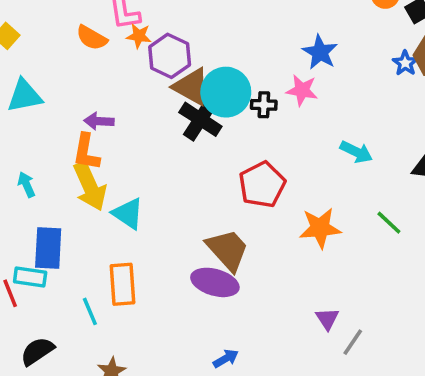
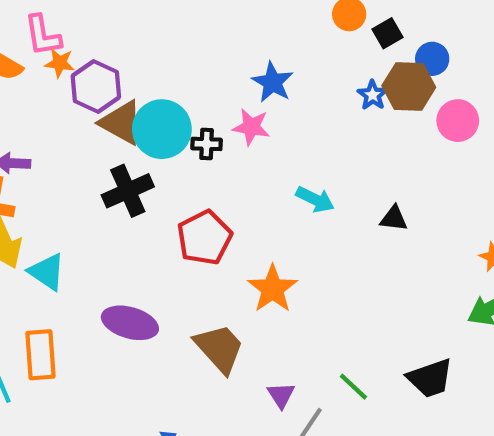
black cross: (200, 119) -> (128, 191), moved, turned 33
green line: (389, 223) -> (353, 387), moved
orange star: (320, 228) -> (273, 289), turned -30
brown trapezoid: (228, 250) -> (219, 348), moved
purple ellipse: (215, 282) -> (130, 323), moved

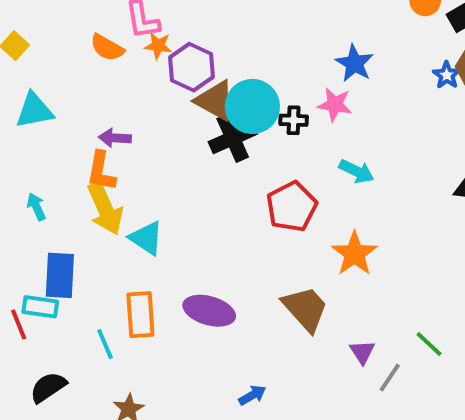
black cross: (128, 191) -> (233, 138), moved
cyan arrow: (315, 199) -> (356, 171), moved
purple ellipse: (130, 323) -> (209, 311), moved

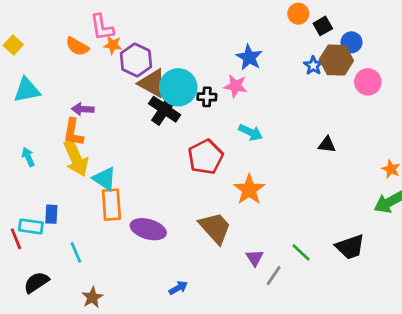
black cross: (233, 138) -> (165, 109), turned -32
blue rectangle: (60, 275) -> (51, 214), moved, size x0.6
orange rectangle: (140, 315) -> (111, 205), moved

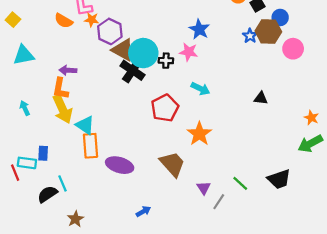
black semicircle: (36, 282) -> (47, 194), moved

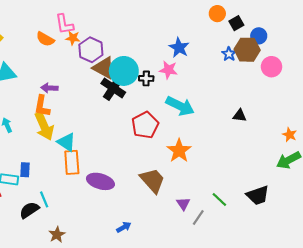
cyan arrow: (200, 89) -> (180, 106), size x1.5

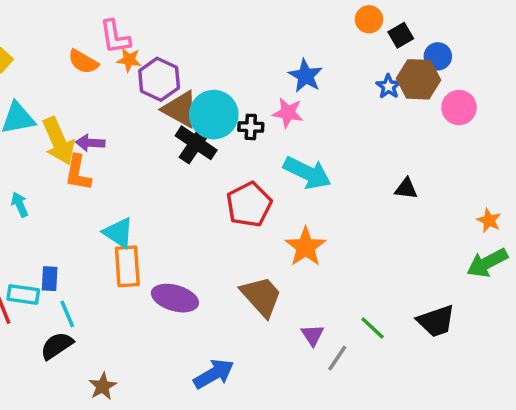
yellow arrow: (44, 126) -> (59, 141), moved
cyan line: (44, 199) -> (67, 314), moved
blue arrow: (124, 227) -> (214, 374), size x1.6

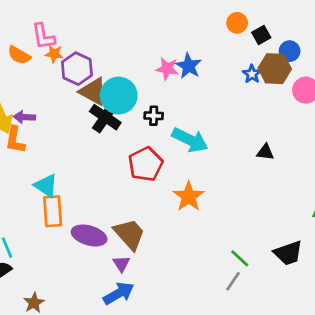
pink star: (288, 113) -> (167, 69), moved
black cross: (251, 127) -> (154, 116), moved
brown trapezoid: (261, 296) -> (129, 234), moved
purple triangle: (313, 335) -> (121, 264), moved
gray line: (337, 358) -> (233, 281), moved

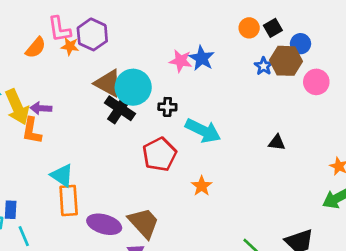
orange circle: (237, 23) -> (249, 28), moved
orange semicircle: (19, 55) -> (36, 48), turned -80
purple hexagon: (77, 69) -> (92, 34), moved
orange star: (189, 196) -> (202, 186), size x0.7

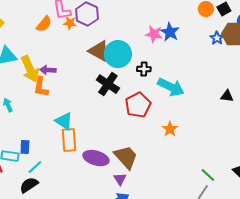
black cross: (120, 108) -> (108, 84), moved
cyan line: (24, 236) -> (35, 167), turned 70

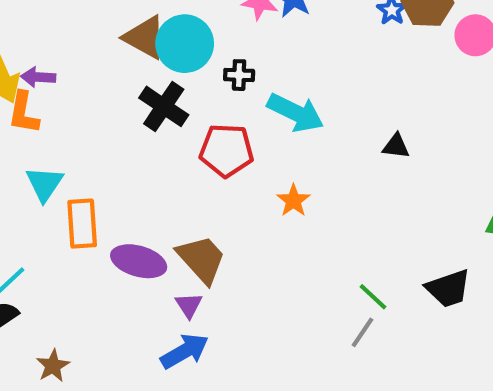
black triangle: (227, 96) -> (396, 146), moved
red pentagon: (138, 105) -> (226, 150), turned 30
cyan triangle: (64, 121) -> (44, 184), moved, turned 30

